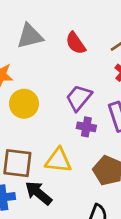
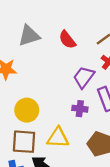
purple trapezoid: (79, 98) -> (84, 77), moved
yellow circle: (24, 104) -> (27, 110), moved

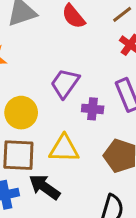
purple trapezoid: (84, 77) -> (65, 83), moved

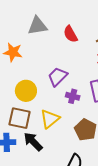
yellow triangle: (64, 149) -> (50, 119), turned -50

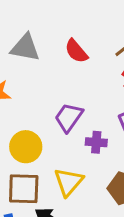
gray triangle: (37, 26) -> (25, 48), turned 30

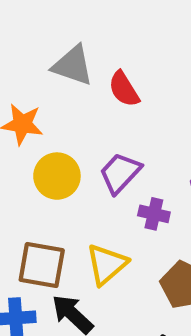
red semicircle: (76, 51) -> (124, 89), moved
yellow circle: (26, 147) -> (57, 176), moved

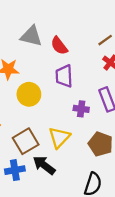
purple trapezoid: (120, 173) -> (64, 76), moved, turned -40
brown square: (42, 265) -> (26, 141), turned -35

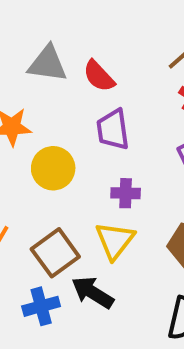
purple cross: (81, 109) -> (126, 193), moved

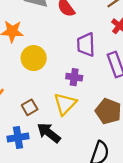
purple trapezoid: (113, 130) -> (86, 45), moved
brown square: (55, 253) -> (30, 107), size x0.6

